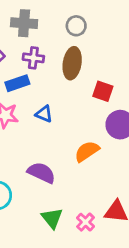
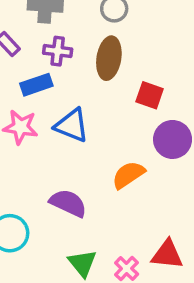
blue triangle: (44, 114) -> (72, 125), size x1.5

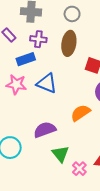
purple semicircle: (68, 203) -> (45, 130), turned -45
green triangle: (82, 263) -> (60, 154), moved

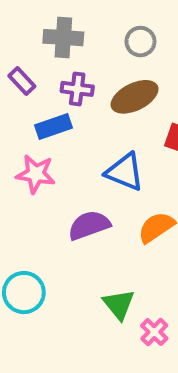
brown ellipse: (69, 43) -> (135, 97), turned 55
blue triangle: (47, 83) -> (125, 172), moved
purple semicircle: (45, 130) -> (89, 225), moved

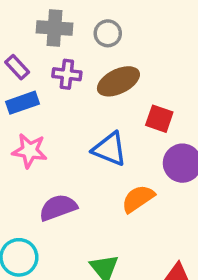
gray circle: (140, 42) -> (108, 33), moved
blue rectangle: (53, 126) -> (22, 103), moved
purple semicircle: (89, 225) -> (58, 208), moved

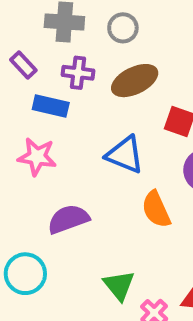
blue rectangle: (22, 103) -> (51, 106), moved, turned 32
orange semicircle: (138, 199) -> (156, 209), turned -80

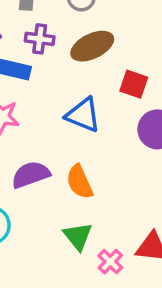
orange semicircle: (156, 209) -> (80, 182), moved

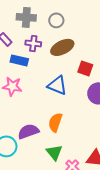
purple semicircle: (31, 175) -> (28, 131), moved
orange semicircle: (80, 182) -> (55, 122), turned 42

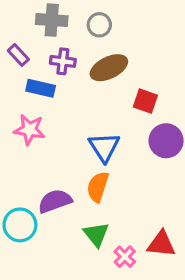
blue triangle: (57, 85) -> (104, 147), moved, turned 35

